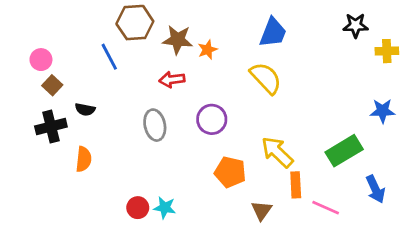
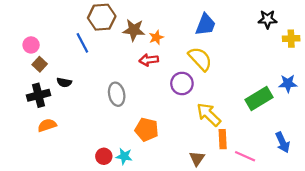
red arrow: (172, 80) -> (149, 60), moved
purple circle: (212, 119) -> (182, 83), moved
green rectangle: (344, 151) -> (259, 98), moved
orange semicircle: (84, 159) -> (47, 125), moved, turned -114
orange pentagon: (230, 172) -> (147, 130), moved

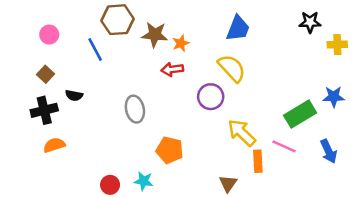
pink circle: (31, 45) -> (49, 35), moved
blue arrow: (283, 142) -> (329, 151), moved
red circle: (104, 156) -> (110, 185), moved
pink line: (245, 156) -> (284, 146), moved

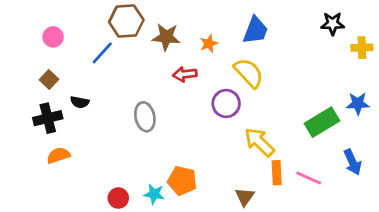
orange star: (181, 43) -> (209, 44), moved
blue line: (95, 49) -> (102, 53), turned 70
pink line: (284, 146) -> (309, 178), moved
orange pentagon: (170, 150) -> (182, 181), moved

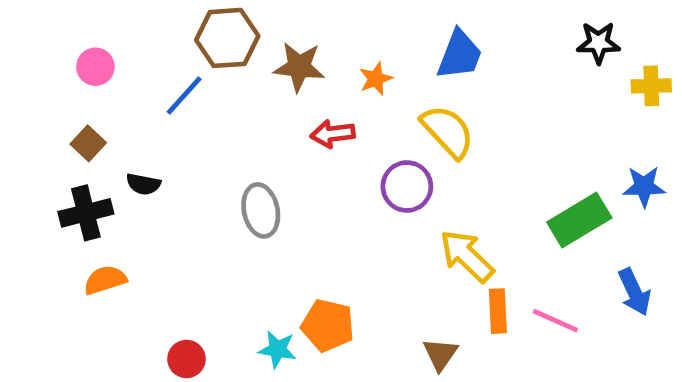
red circle: (118, 198) -> (186, 359), moved

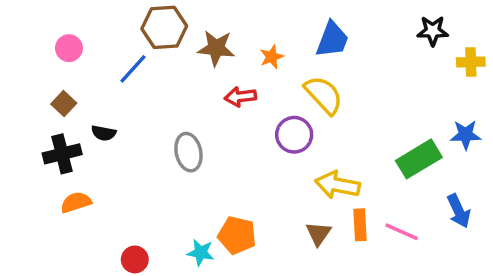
yellow arrow: (467, 256) -> (337, 185), turned -33
brown triangle: (440, 354) -> (318, 233), moved

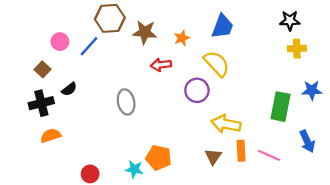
pink circle: (69, 48) -> (60, 42), moved
yellow cross: (471, 62) -> (297, 49), moved
black semicircle: (104, 133) -> (69, 89), turned -49
green rectangle: (419, 159) -> (281, 107), turned -48

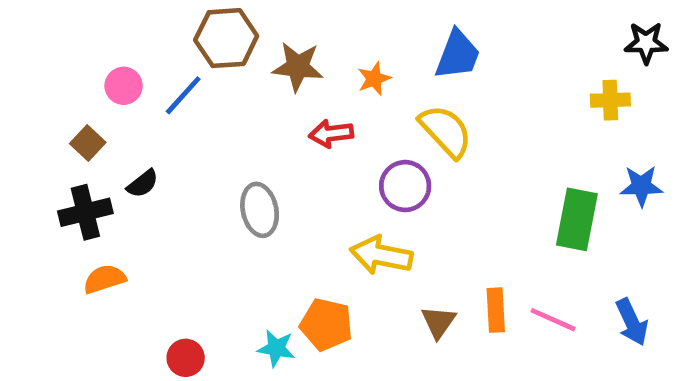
black star: (290, 21) -> (646, 43), moved
yellow arrow: (226, 124) -> (381, 255), moved
blue arrow: (307, 141) -> (632, 322), moved

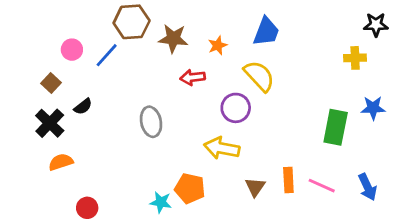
black cross: (85, 212) -> (50, 123), turned -32
red circle: (186, 358) -> (87, 208), moved

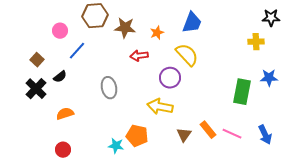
pink circle: (72, 50) -> (60, 31), moved
blue line: (107, 55) -> (77, 51), moved
orange semicircle: (61, 162) -> (65, 114), moved
orange rectangle: (288, 180) -> (208, 130), turned -36

